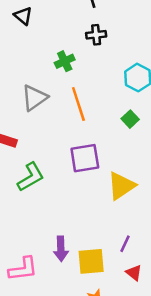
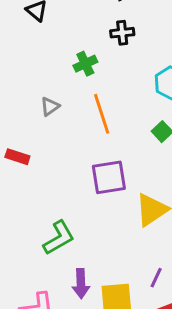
gray triangle: (34, 98) -> (50, 106), size x0.6
green L-shape: (31, 177) -> (59, 238), moved

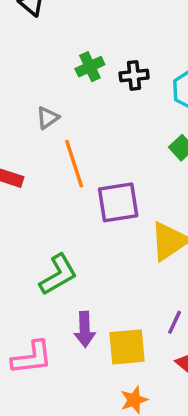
black cross: (122, 33) -> (134, 75), moved
orange line: (102, 114) -> (74, 164), moved

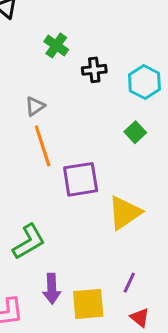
green cross: (90, 67) -> (56, 46), moved, turned -30
gray triangle: (48, 118) -> (35, 106), moved

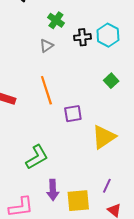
cyan hexagon: (144, 82) -> (108, 35), moved
gray triangle: (35, 106) -> (46, 46), moved
purple square: (81, 179) -> (73, 114), size x0.7

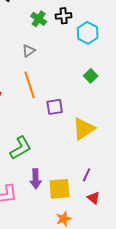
black cross: (82, 37) -> (64, 16), moved
gray triangle: (46, 46) -> (29, 51), moved

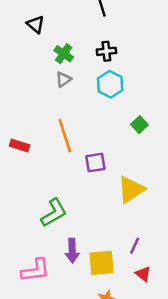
green cross: (39, 19) -> (64, 54), moved
cyan hexagon: (88, 33) -> (110, 84), moved
gray triangle: (29, 51) -> (64, 79), moved

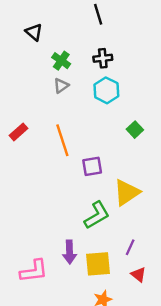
red rectangle: (20, 145) -> (18, 132), moved, turned -60
green L-shape: (54, 213) -> (97, 215), moved

